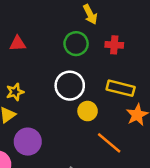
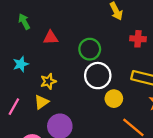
green circle: (76, 44) -> (90, 49), moved

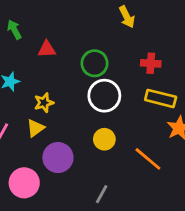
red cross: (138, 39) -> (151, 63), moved
yellow circle: (114, 99) -> (104, 139), moved

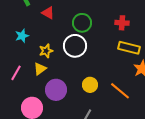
red triangle: (47, 49) -> (48, 13), turned 32
white circle: (104, 96) -> (75, 46), moved
yellow circle: (104, 139) -> (90, 85), moved

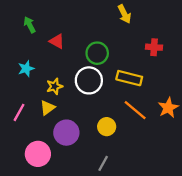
red cross: (122, 23) -> (154, 47), moved
yellow rectangle: (129, 48) -> (129, 78), moved
orange line: (120, 91) -> (135, 110), moved

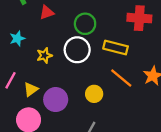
red triangle: (57, 41) -> (47, 12), turned -49
red cross: (154, 47) -> (139, 18), size x1.5
yellow triangle: (47, 108) -> (31, 89), moved

